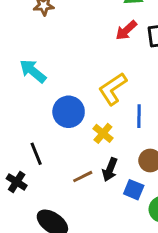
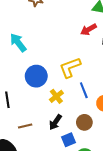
blue line: (139, 116) -> (84, 90), turned -35
brown line: (83, 177) -> (25, 126), moved
blue square: (134, 190) -> (69, 140), turned 32

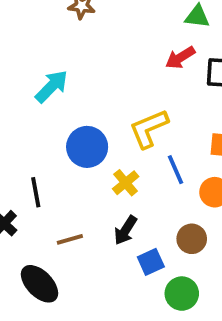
cyan arrow: (18, 43) -> (52, 86), turned 84
brown circle: (84, 122) -> (192, 239), moved

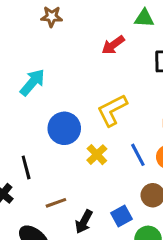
red arrow: (180, 58) -> (113, 45), moved
blue line: (176, 170) -> (138, 155), moved
black arrow: (125, 230) -> (84, 222), moved

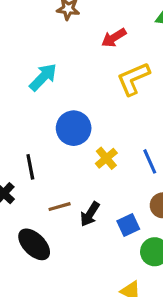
red arrow: (113, 45) -> (114, 38), moved
yellow L-shape: (112, 110) -> (133, 79), moved
black arrow: (84, 222) -> (90, 214), moved

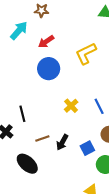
red arrow: (114, 38) -> (46, 42), moved
cyan arrow: (43, 77) -> (19, 31), moved
blue circle: (74, 128) -> (49, 69), moved

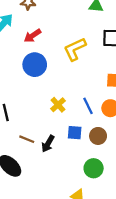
brown line: (42, 138) -> (27, 139), turned 40
blue square: (87, 148) -> (75, 133), moved, turned 32

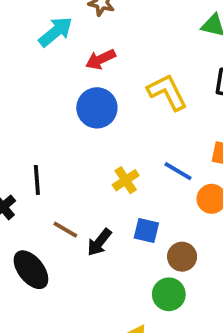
yellow L-shape: (75, 49) -> (167, 92), turned 80
blue line: (88, 106) -> (178, 171), moved, turned -42
brown circle: (98, 136) -> (182, 257), moved

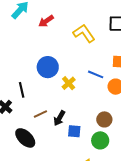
blue circle: (97, 108) -> (48, 67), moved
brown line: (65, 230) -> (40, 114), turned -48
blue square: (146, 230) -> (74, 131), moved

